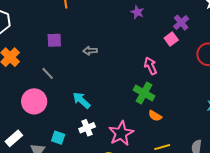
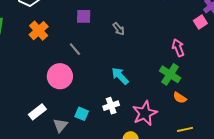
gray arrow: (90, 51) -> (119, 29), turned -128
cyan arrow: (81, 100) -> (120, 76), moved

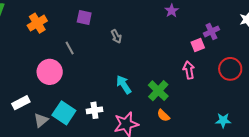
pink arrow: (178, 48) -> (189, 70), moved
cyan arrow: (120, 76) -> (124, 85), moved
cyan square: (82, 114) -> (64, 113), size x1.6

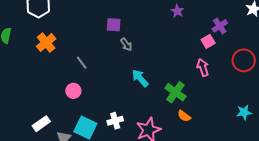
purple square: (84, 18) -> (114, 25), moved
pink circle: (50, 72) -> (73, 91), moved, size x0.6
cyan arrow: (124, 85) -> (140, 78), moved

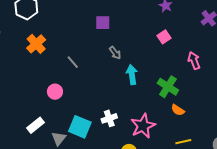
pink square: (208, 41) -> (164, 37), moved
gray arrow: (126, 44) -> (115, 53), moved
cyan arrow: (140, 78) -> (132, 75), turned 36
pink circle: (73, 91) -> (55, 92), moved

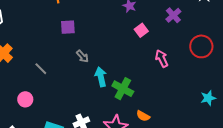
pink square: (164, 37) -> (141, 30), moved
green cross: (168, 87) -> (123, 89), moved
orange semicircle: (178, 110) -> (143, 116), moved

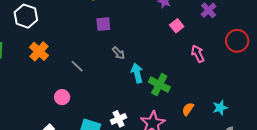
cyan star: (208, 98) -> (220, 108), moved
orange semicircle: (143, 116) -> (188, 109), moved, turned 96

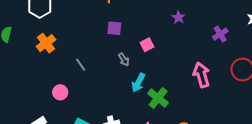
pink square: (177, 26) -> (147, 45), moved
pink arrow: (198, 54) -> (201, 75), size x1.4
cyan arrow: (137, 73) -> (138, 83), turned -150

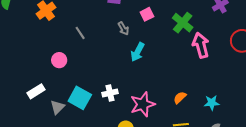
green cross: (158, 98) -> (183, 23), moved

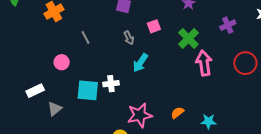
white cross: (110, 93) -> (111, 84), moved
cyan square: (80, 98) -> (88, 90), moved, turned -30

